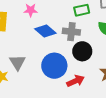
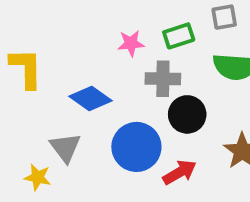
pink star: (31, 10) -> (131, 43), moved
blue diamond: (45, 31) -> (91, 99), moved

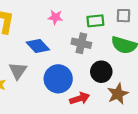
pink star: (131, 43) -> (55, 17), moved
black circle: (187, 114) -> (101, 72), moved

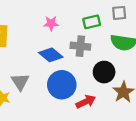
blue diamond: (38, 46) -> (51, 55), moved

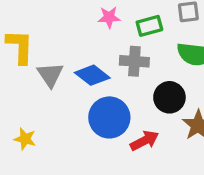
pink star: (51, 23) -> (109, 17), moved
gray triangle: (20, 82) -> (50, 75), moved

